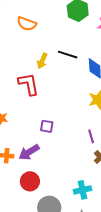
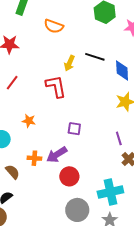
red circle: (30, 181) -> (69, 176), moved
cyan cross: (82, 190) -> (110, 192), size x1.4

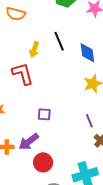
black line: (95, 57) -> (59, 41), turned 54

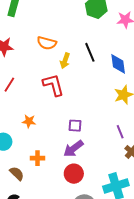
orange semicircle: (16, 14) -> (47, 43), moved
purple arrow: (29, 142) -> (73, 149), moved

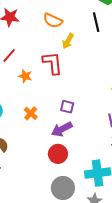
black line: (90, 52) -> (96, 22), moved
orange star: (29, 121) -> (25, 76), moved
orange cross: (38, 158) -> (31, 113), moved, turned 32

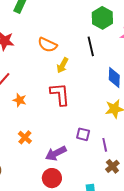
red L-shape: (52, 63) -> (60, 94), moved
purple square: (67, 107) -> (83, 134), moved

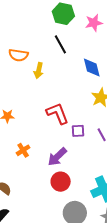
red L-shape: (60, 94) -> (57, 113), moved
orange cross: (25, 137) -> (23, 150), turned 32

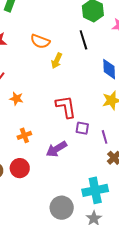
red circle: (61, 182) -> (20, 168), moved

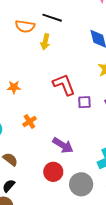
black line: (83, 40) -> (52, 18), moved, turned -42
purple arrow: (56, 149) -> (63, 145), moved, turned -105
red circle: (20, 168) -> (53, 172), moved

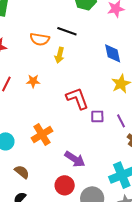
orange star: (14, 87) -> (33, 81), moved
orange cross: (29, 121) -> (42, 135), size x1.5

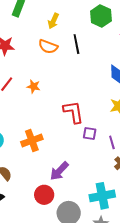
black line: (67, 31) -> (76, 44), turned 48
yellow arrow: (59, 55) -> (53, 21), moved
purple arrow: (75, 159) -> (59, 171), turned 90

